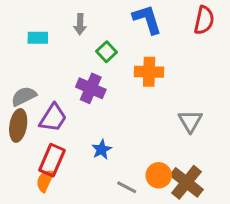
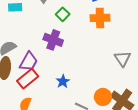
orange cross: (149, 72) -> (100, 18), moved
red rectangle: (52, 160) -> (28, 79), moved, turned 30

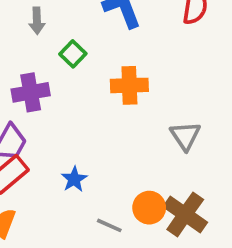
orange cross: (100, 18) -> (129, 85), moved
purple cross: (53, 40) -> (31, 92), moved, turned -30

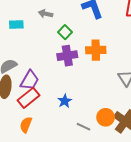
gray arrow: (37, 21) -> (46, 14), turned 104
purple cross: (31, 92) -> (67, 56), moved

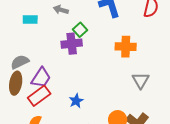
orange cross: (96, 50) -> (126, 47), moved
purple cross: (67, 56) -> (72, 44), moved

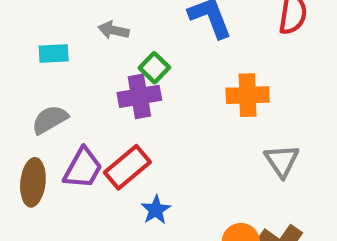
gray semicircle: (20, 62) -> (50, 120), moved
red rectangle: (39, 96) -> (127, 167), moved

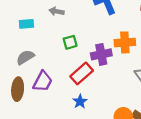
green square: (154, 68) -> (70, 42), moved, turned 32
purple cross: (139, 96) -> (101, 54), moved
red rectangle: (127, 167) -> (82, 73), moved

